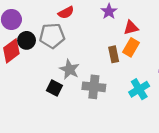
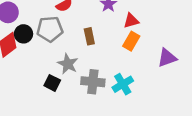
brown rectangle: (114, 54) -> (89, 36), moved
cyan cross: (139, 89) -> (123, 84), moved

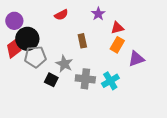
gray pentagon: (50, 29) -> (35, 57), moved
black circle: (23, 34) -> (27, 39), size x1.5
purple triangle: (167, 58) -> (136, 59), moved

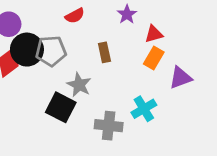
gray pentagon: (35, 57) -> (51, 51), moved
gray cross: (85, 79) -> (109, 126), moved
black square: (51, 80) -> (61, 107), size x1.5

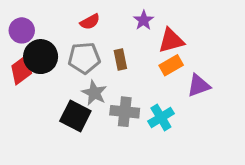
red triangle: (154, 34) -> (171, 41), size x1.4
gray pentagon: (51, 51) -> (84, 58), moved
orange rectangle: (154, 58) -> (171, 65), turned 30
gray cross: (109, 126) -> (125, 112), moved

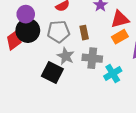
purple circle: (22, 30) -> (26, 14), moved
gray cross: (125, 112) -> (92, 58), moved

